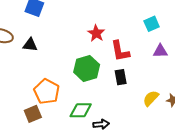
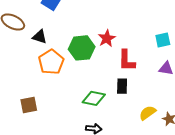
green hexagon: (87, 68) -> (82, 48), moved
orange pentagon: (47, 91) -> (51, 62), moved
green diamond: (81, 110) -> (94, 98), moved

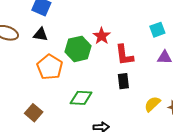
black triangle: (40, 37) -> (40, 34), moved
green diamond: (94, 98) -> (81, 98), moved
brown square: (29, 105) -> (34, 113), turned -30

